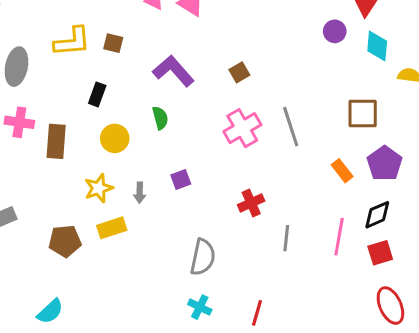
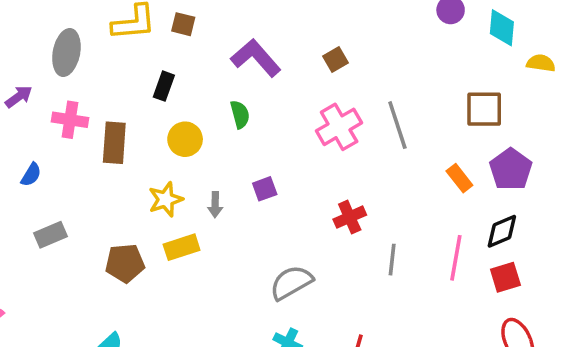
gray semicircle: (203, 257) -> (291, 283), turned -132

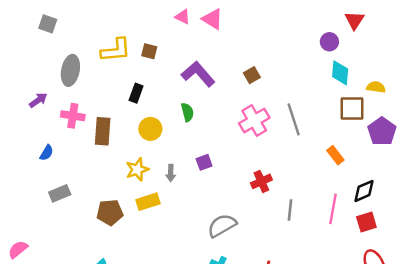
cyan diamond: (502, 28) -> (340, 73), moved
yellow semicircle: (541, 63) -> (376, 87), moved
purple pentagon: (511, 169) -> (382, 131), moved

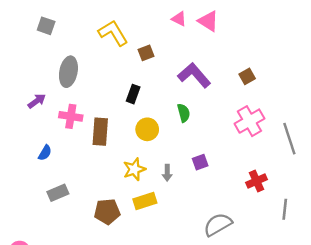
yellow L-shape: (116, 50) -> (113, 33), moved, turned -116
brown square: (149, 51) -> (146, 53), turned -35
gray line: (294, 119) -> (289, 139), moved

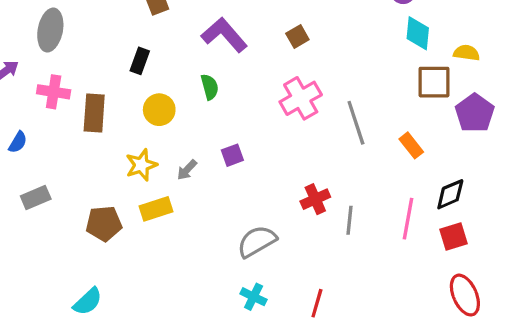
gray arrow: (167, 173) -> (187, 170), turned 42
red cross: (257, 181) -> (315, 199), moved

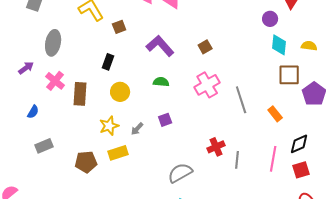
yellow semicircle: (467, 53) -> (309, 46), moved
green semicircle: (210, 87) -> (161, 82), moved, turned -70
pink cross: (54, 92) -> (55, 81), turned 30

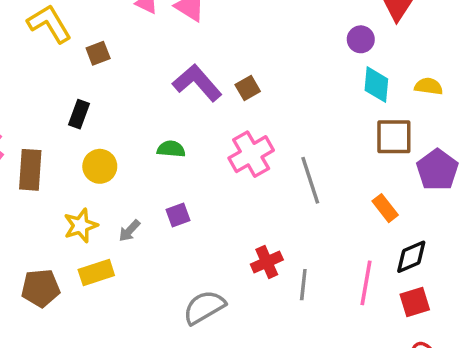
purple L-shape: (160, 46) -> (197, 83), moved
orange rectangle: (275, 114) -> (385, 208), moved

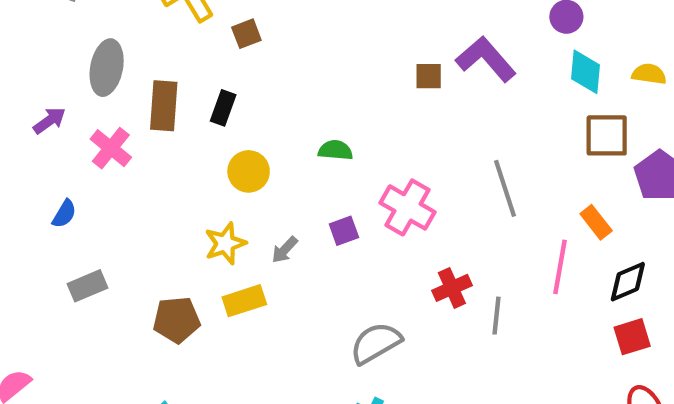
purple L-shape: (197, 83) -> (486, 59), moved
brown square: (248, 88) -> (429, 76), turned 30
pink cross: (251, 154) -> (407, 207), moved, turned -30
brown rectangle: (30, 170) -> (164, 106), moved
pink line: (366, 283) -> (560, 267), moved

